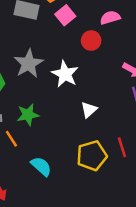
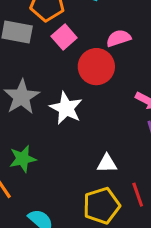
red circle: (91, 41) -> (96, 67), size x1.5
white triangle: (89, 110) -> (107, 163), moved, turned 42

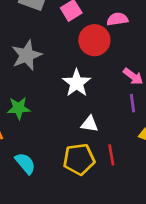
white star: (66, 108) -> (77, 83), moved

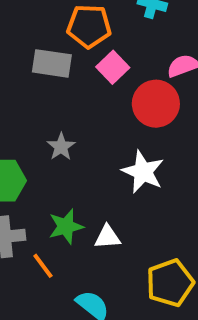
gray star: (27, 55) -> (61, 147), size x0.6
white triangle: (90, 124) -> (107, 237), moved

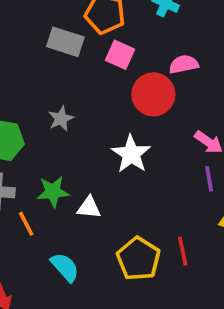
pink square: (113, 67) -> (120, 55), turned -32
yellow pentagon: (170, 283) -> (138, 259), turned -30

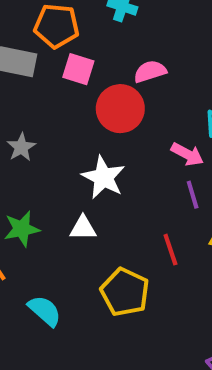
white triangle: (89, 208) -> (83, 228), moved
red line: (183, 251) -> (170, 250), moved

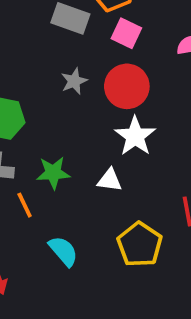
red circle: (120, 109) -> (127, 86), moved
gray star: (21, 147) -> (74, 81), moved

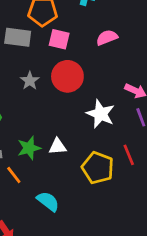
white star: (135, 136) -> (101, 114), moved
white triangle: (110, 180) -> (58, 146), moved
yellow pentagon: (140, 245) -> (98, 168), moved

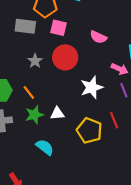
pink semicircle: (107, 37) -> (98, 37), moved, turned -133
white star: (101, 114) -> (92, 87), turned 30
orange line: (14, 175) -> (29, 93), moved
cyan semicircle: (48, 201) -> (45, 147), moved

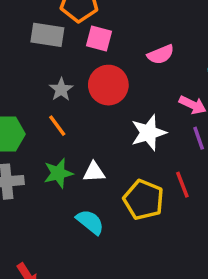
pink semicircle: (98, 37) -> (161, 54), turned -49
orange line: (29, 93) -> (57, 126), moved
cyan semicircle: (45, 147) -> (90, 222), moved

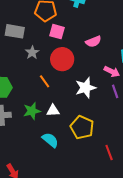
gray rectangle: (47, 35) -> (15, 31), moved
gray star: (61, 89) -> (32, 53), moved
orange line: (57, 126) -> (45, 81), moved
red line: (182, 185) -> (109, 152), moved

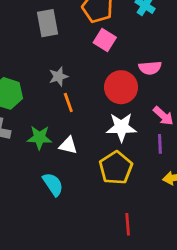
gray rectangle: (15, 31) -> (48, 23), turned 54
gray star: (32, 53) -> (58, 76), moved
red circle: (62, 59) -> (121, 87), moved
yellow pentagon: (82, 127) -> (116, 168), moved

